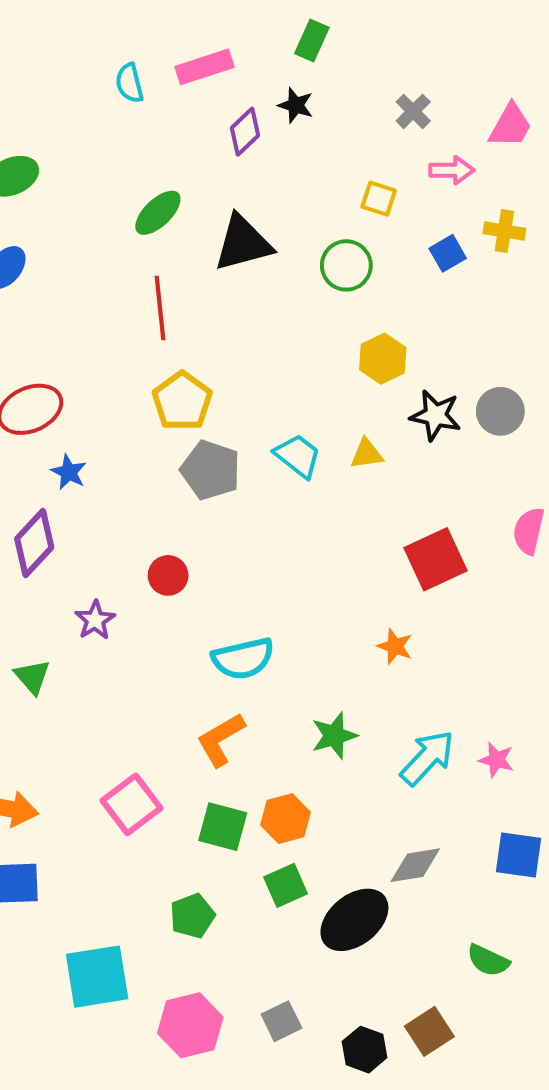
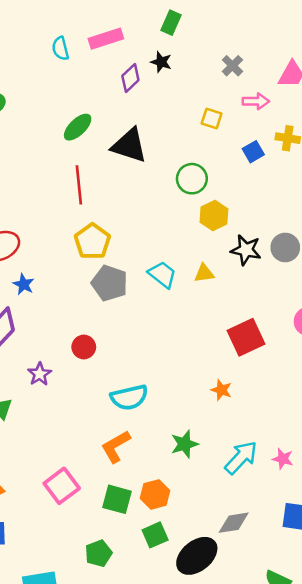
black triangle: (243, 243) -> (129, 146), turned 33
green circle: (346, 265) -> (192, 179), moved

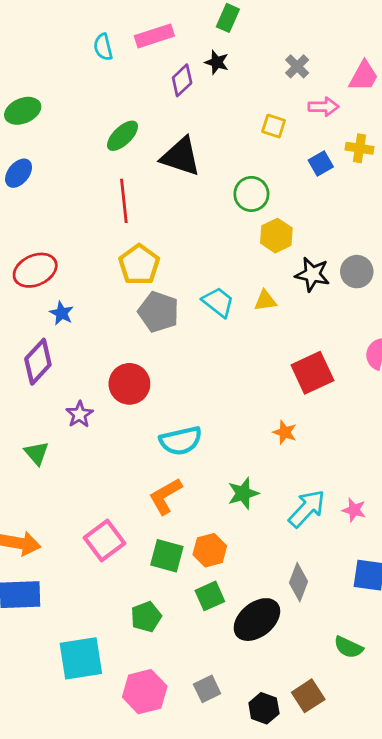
red circle: (84, 347) -> (129, 384), size x1.5
gray diamond: (234, 523) -> (299, 582), turned -60

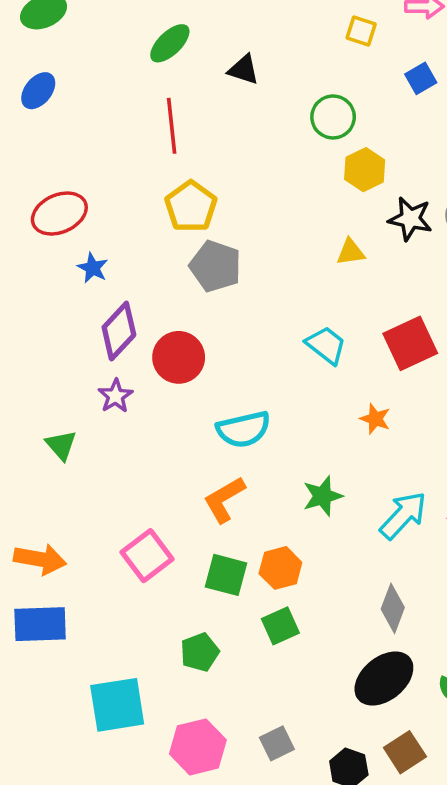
black triangle: (181, 157) -> (244, 70), size x0.6
cyan trapezoid: (218, 302) -> (326, 345), moved
purple diamond: (38, 362) -> (119, 331), moved
black ellipse: (257, 620) -> (384, 678), moved

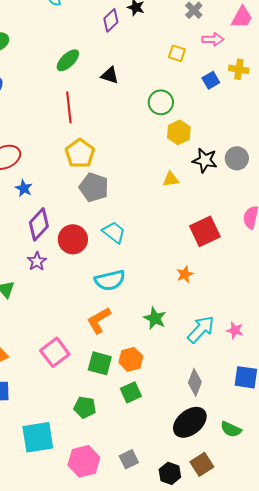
cyan trapezoid: (326, 345) -> (114, 232), moved
orange star: (375, 419) -> (185, 274), turned 30
green star: (323, 496) -> (155, 318), turned -30
green pentagon: (200, 652) -> (85, 407), turned 30

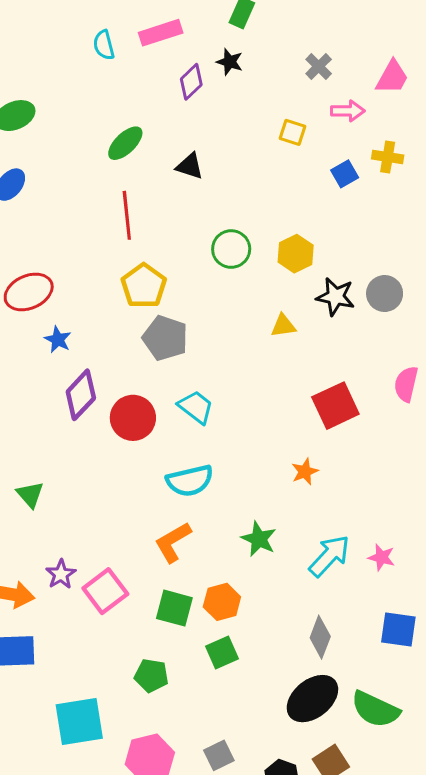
green circle: (161, 102) -> (231, 249), moved
purple star: (37, 261) -> (61, 574), moved
green semicircle: (231, 429) -> (375, 709), size x1.5

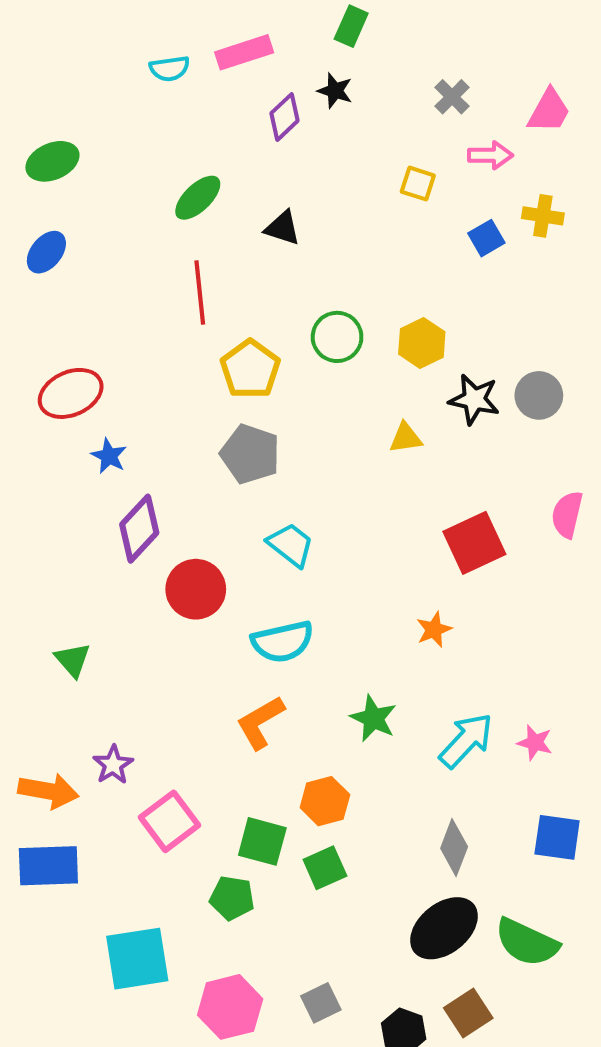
cyan semicircle: (104, 45) -> (170, 68), turned -84
yellow pentagon: (144, 286) -> (250, 369), moved
red circle: (133, 418) -> (196, 589), moved
pink square: (105, 591) -> (170, 821), moved
green square: (174, 608) -> (262, 841), moved

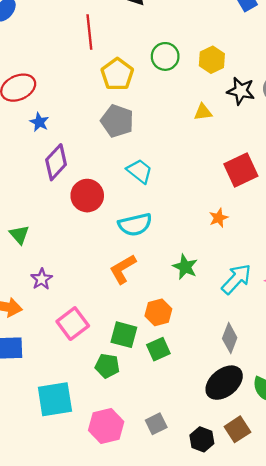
purple star: (113, 765) -> (42, 279), moved

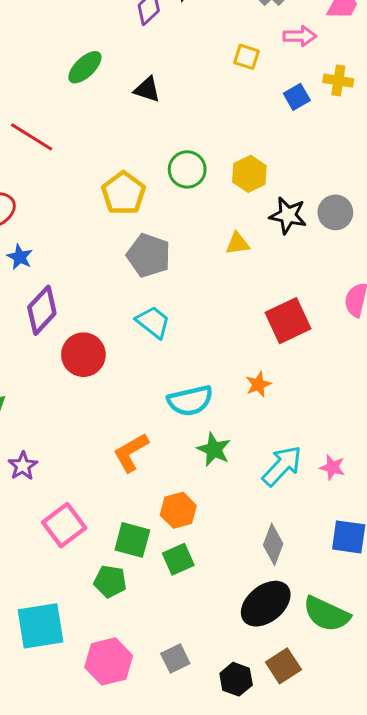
red line: (89, 32) -> (32, 137), moved, turned -52
gray pentagon: (117, 121) -> (149, 255), moved
cyan semicircle: (135, 225) -> (190, 401), moved

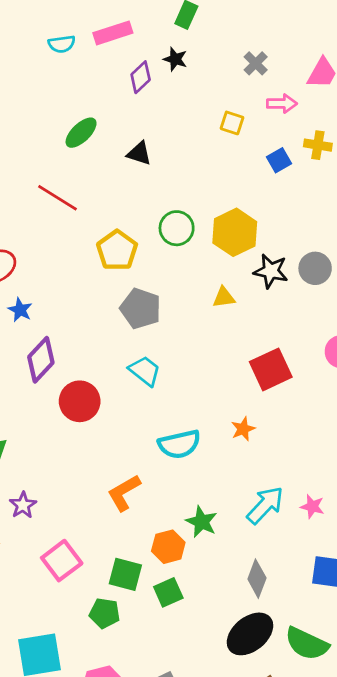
red line: (32, 137) -> (58, 198), moved
yellow hexagon: (249, 174) -> (235, 232), size x1.4
green star: (214, 450) -> (202, 522), moved

